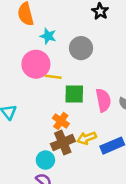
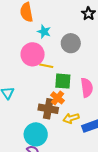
orange cross: (61, 121) -> (58, 98), moved
brown cross: (63, 143) -> (48, 109), moved, turned 30
cyan circle: (45, 160) -> (36, 134), size x1.5

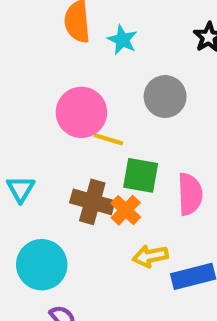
cyan star: (44, 32) -> (122, 40), moved
brown cross: (48, 109) -> (92, 202), moved
cyan circle: (36, 134) -> (42, 265), moved

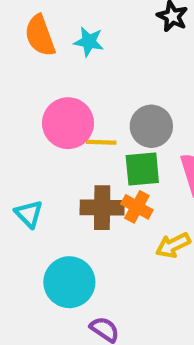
gray circle: (165, 97) -> (151, 126), moved

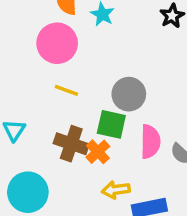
pink circle: (68, 123) -> (57, 43), moved
yellow line: (101, 142) -> (66, 90), moved

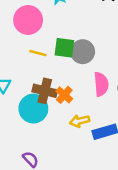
green square: (111, 124) -> (64, 48), moved
cyan circle: (28, 192) -> (33, 109), moved

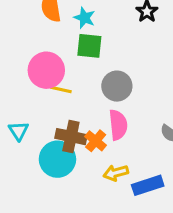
pink circle: (28, 20) -> (46, 70), moved
green square: (64, 48) -> (89, 46), moved
pink semicircle: (101, 84) -> (118, 125), moved

